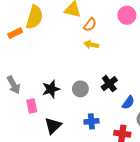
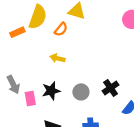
orange semicircle: (90, 25) -> (61, 29), moved
yellow arrow: (91, 45) -> (57, 58), moved
pink rectangle: (32, 106) -> (30, 98), moved

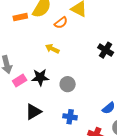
black cross: (111, 88) -> (106, 50), moved, turned -35
pink rectangle: (30, 98) -> (20, 81), turned 56

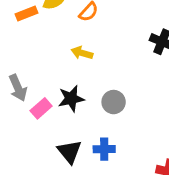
black triangle: (33, 112) -> (69, 152), turned -30
blue cross: (70, 117) -> (104, 149), moved

